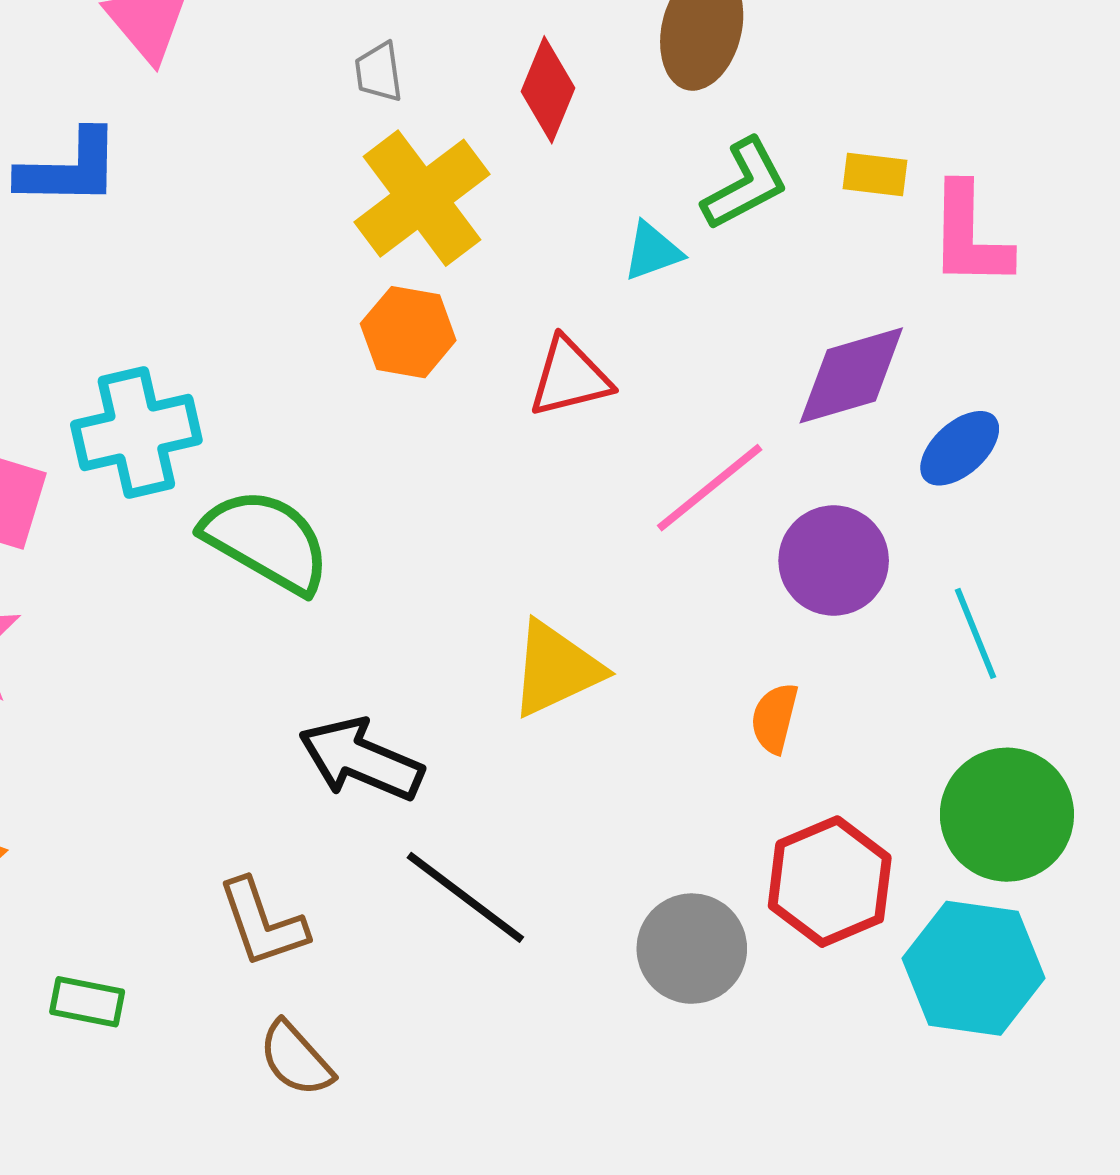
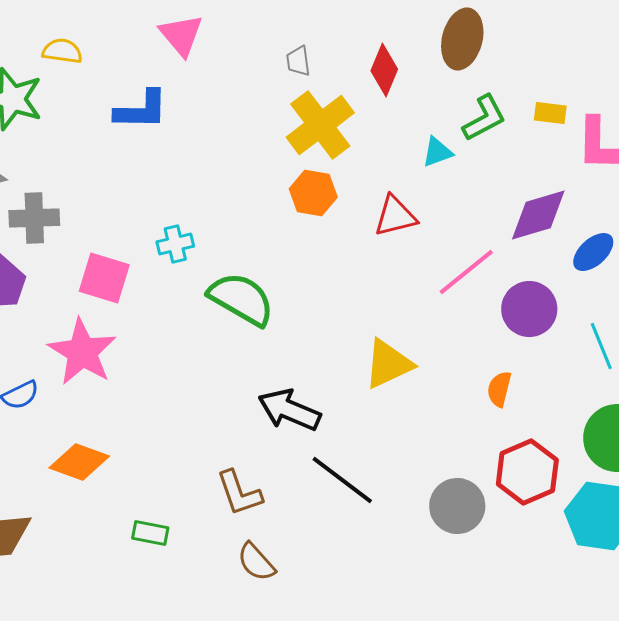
cyan cross: (136, 432) -> (175, 244), size x0.6

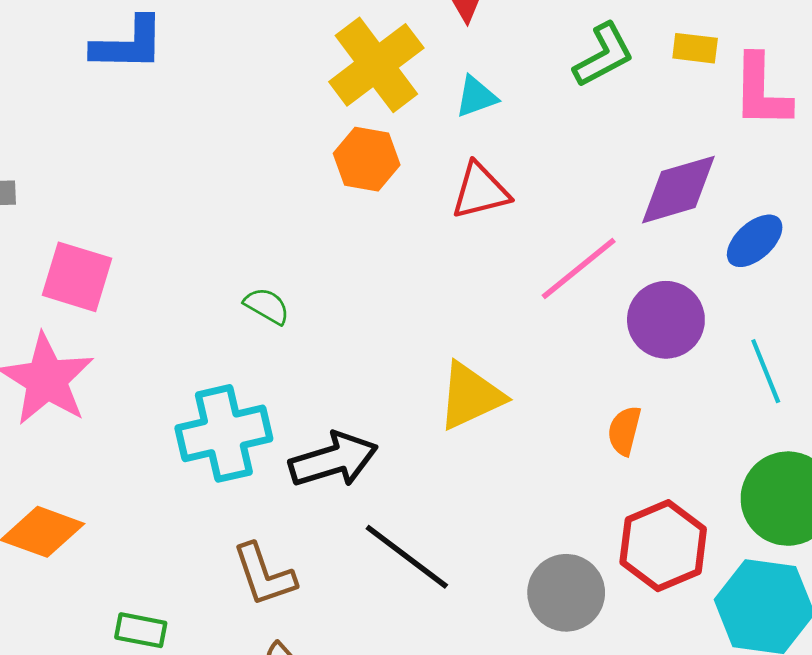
cyan triangle: (437, 152) -> (476, 97), moved
cyan cross: (175, 244) -> (224, 433), moved, size x1.8
green semicircle: (241, 299) -> (267, 306), size x0.5
black arrow: (289, 410) -> (333, 460), turned 140

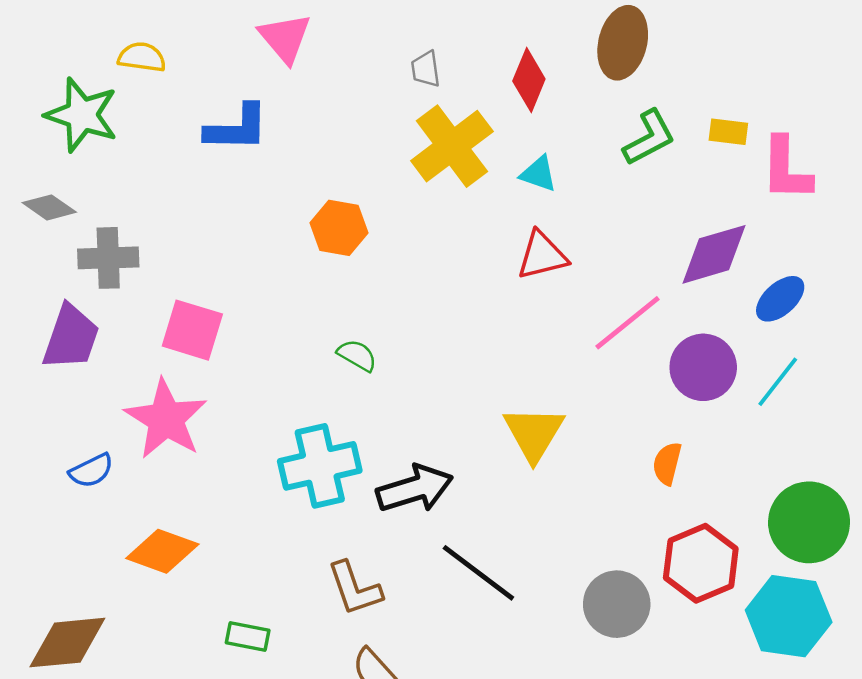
cyan triangle: (476, 97) -> (539, 174), turned 39
orange hexagon: (367, 159) -> (339, 228), moved
cyan line: (766, 371) -> (778, 382), moved, turned 60
yellow triangle: (471, 396) -> (534, 433), turned -34

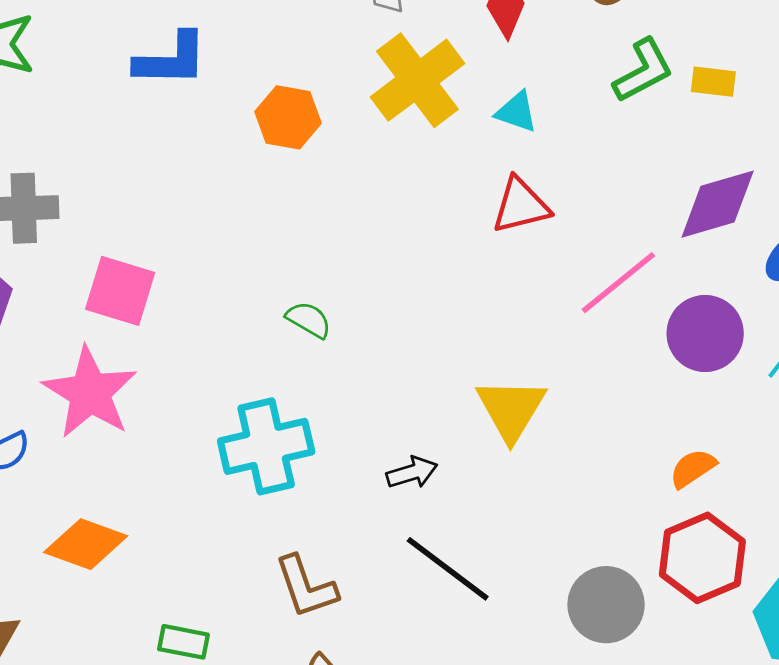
yellow rectangle: (728, 132) -> (713, 82), moved
orange hexagon: (339, 228) -> (288, 117), moved
orange semicircle: (667, 463) -> (693, 468), moved, turned 42
black arrow: (415, 489) -> (412, 473), moved, size x0.6

